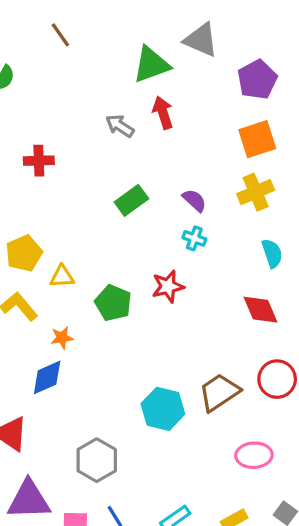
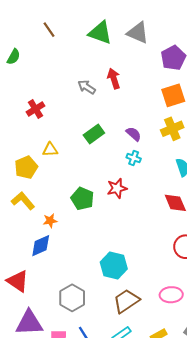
green triangle: (151, 65) -> (100, 33), moved, turned 40
red cross: (39, 161) -> (35, 109), turned -30
yellow triangle: (62, 276) -> (50, 150), moved
brown trapezoid: (219, 392) -> (126, 301), moved

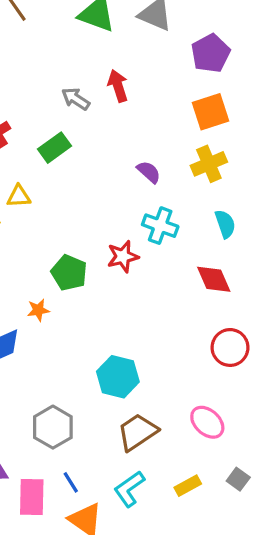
green rectangle: (94, 134) -> (55, 148), moved
cyan cross: (134, 158) -> (160, 226), moved, size x1.5
orange star: (50, 221) -> (38, 310), moved
pink ellipse: (171, 295) -> (207, 422), turned 45

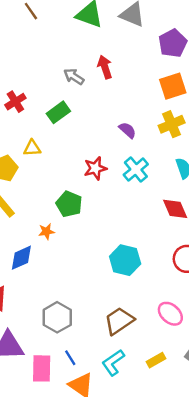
cyan cross: (160, 226) -> (136, 170), turned 30
red star: (123, 256) -> (95, 168), moved
cyan hexagon: (118, 377) -> (125, 260), moved

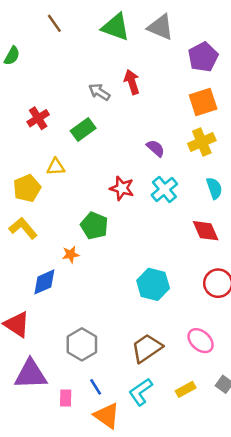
red star: (95, 168) -> (122, 188), turned 30
pink rectangle: (42, 368) -> (66, 398), size x0.6

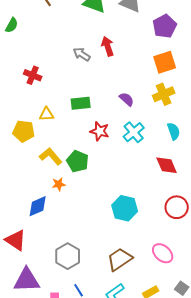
red cross: (38, 118) -> (33, 75), turned -36
green rectangle: (83, 129) -> (81, 103), moved, turned 30
yellow pentagon: (27, 188) -> (24, 131), turned 30
yellow L-shape: (23, 228) -> (51, 156), moved

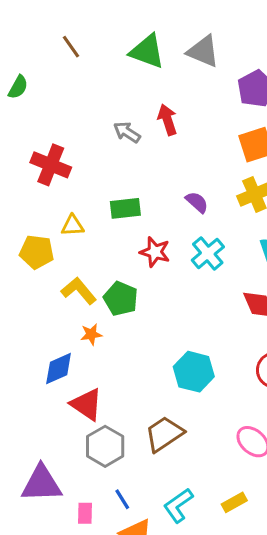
red cross: (33, 75) -> (51, 165), size x1.4
red triangle: (16, 240) -> (87, 404), moved
brown trapezoid: (120, 259) -> (164, 434), moved

